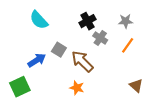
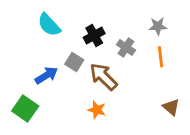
black cross: (88, 21) -> (94, 35), moved
orange line: (128, 45) -> (160, 57), turned -42
green square: (20, 87) -> (25, 108), turned -30

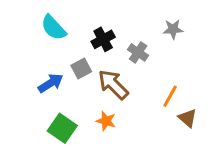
orange line: (160, 57) -> (170, 96), moved, turned 36
gray square: (74, 62) -> (81, 68), turned 30
green square: (25, 108) -> (62, 128), moved

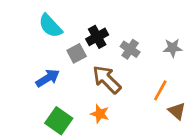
gray star: (173, 29) -> (173, 48), moved
gray square: (81, 68) -> (77, 53), moved

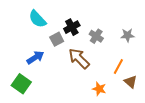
orange star: (100, 114) -> (99, 89), moved
green square: (59, 121) -> (21, 84), moved

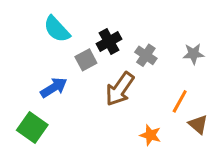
brown arrow: (79, 58) -> (120, 89), turned -100

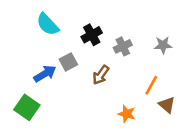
gray cross: (146, 55) -> (123, 46), turned 30
gray square: (86, 60) -> (68, 62), moved
brown arrow: (120, 89) -> (101, 75), size x0.7

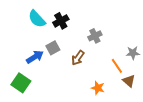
black cross: (92, 35) -> (61, 21), moved
gray star: (163, 45) -> (133, 53), moved
orange line: (151, 85) -> (117, 66), turned -63

